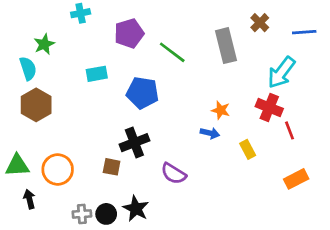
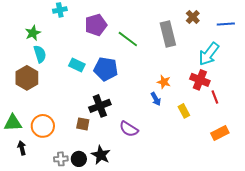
cyan semicircle: (28, 68) -> (40, 54), moved
cyan rectangle: (97, 74) -> (77, 65), moved, turned 35
blue arrow: (210, 133) -> (156, 99), turned 48

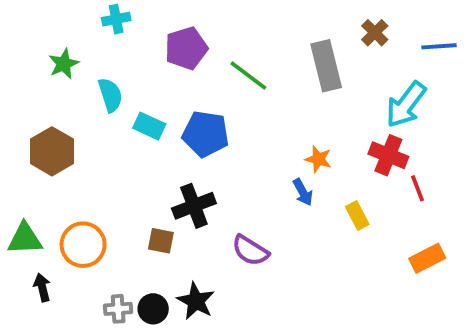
cyan semicircle: (40, 54) -> (110, 95), moved

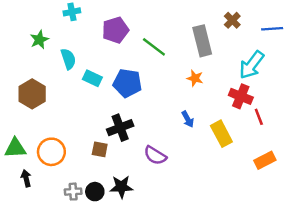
orange star: (318, 159) -> (195, 78), moved
yellow rectangle: (357, 215) -> (221, 134), size x1.5
black star: (196, 301) -> (121, 187), turned -30

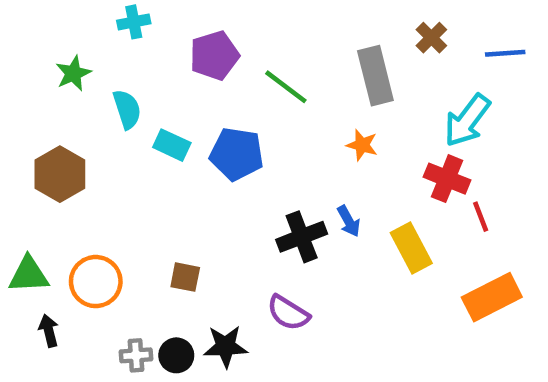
black cross: (120, 128) -> (302, 237), moved
purple semicircle: (155, 155) -> (288, 313), moved
orange rectangle: (265, 160) -> (492, 297), size x1.4

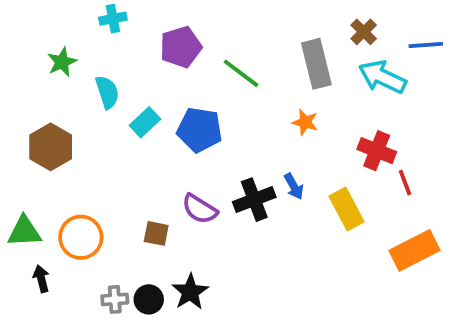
cyan arrow: (467, 120) -> (382, 77), moved, turned 78
cyan rectangle: (172, 145) -> (145, 122), turned -68
purple semicircle: (288, 313) -> (200, 209), moved
black star: (226, 346) -> (190, 292), turned -30

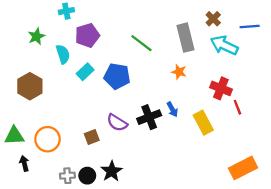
purple pentagon: (181, 47) -> (87, 35), moved
brown square: (156, 233) -> (92, 137), turned -32
orange rectangle: (414, 250) -> (243, 168), moved

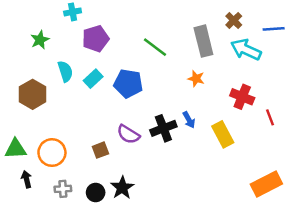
cyan semicircle: (63, 54) -> (65, 71), moved
red line: (237, 107) -> (270, 117), moved
gray cross: (67, 176) -> (63, 189), moved

